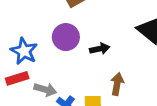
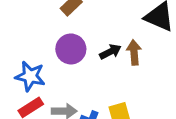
brown arrow: (117, 84) -> (134, 52), moved

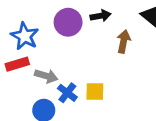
black arrow: (110, 52) -> (100, 16), moved

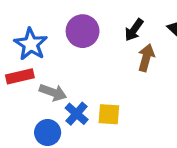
black arrow: (100, 16) -> (134, 30), moved, turned 132

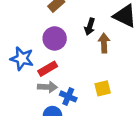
red rectangle: (20, 76) -> (48, 69), moved
yellow square: (109, 114) -> (103, 88), moved

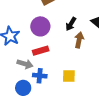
red rectangle: (48, 69) -> (41, 51), moved
blue cross: (68, 96) -> (40, 76), turned -32

